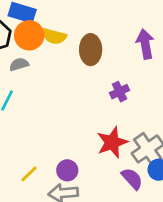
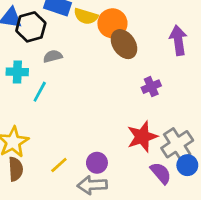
orange circle: (29, 35) -> (112, 23), moved
yellow semicircle: (54, 36) -> (86, 16), moved
brown ellipse: (91, 50) -> (124, 44), turned -36

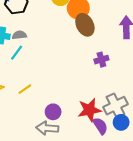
gray semicircle: (53, 56) -> (19, 35), moved
red star: (142, 137) -> (89, 110), moved
yellow line: (59, 165) -> (25, 89), moved

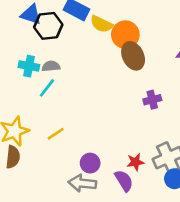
red star: (89, 110) -> (135, 162), size x0.6
purple semicircle: (100, 126) -> (124, 181), moved

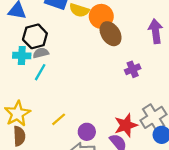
black hexagon: (48, 26) -> (35, 36), moved
yellow line: (56, 134) -> (59, 119), moved
red star: (135, 162) -> (126, 125), size x1.5

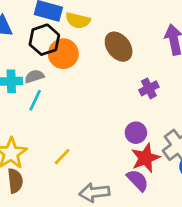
orange circle: (101, 16) -> (63, 54), moved
black hexagon: (35, 36) -> (44, 40), moved
purple circle: (87, 132) -> (136, 133), moved

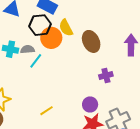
yellow semicircle: (78, 20) -> (66, 28), moved, turned 36
cyan line: (35, 100) -> (36, 61), moved
yellow line: (62, 157) -> (47, 111), moved

